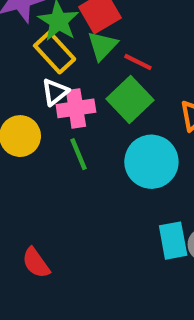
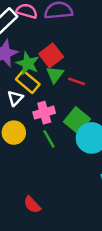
white triangle: (55, 92) -> (15, 98), moved
green square: (130, 99) -> (77, 120), moved

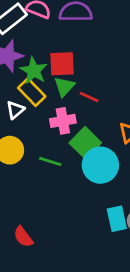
red square: (51, 55) -> (62, 64), turned 30
pink cross: (44, 113) -> (63, 121), moved
green line: (49, 139) -> (50, 161), turned -48

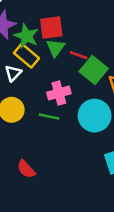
pink cross: (63, 121) -> (59, 93), moved
green square: (85, 143) -> (94, 70), moved
red semicircle: (23, 237) -> (26, 169), moved

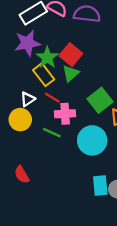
red square: (51, 27) -> (71, 55), turned 35
red line: (79, 55) -> (52, 98), moved
white triangle: (13, 73) -> (28, 99), moved

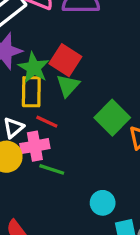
yellow rectangle: (44, 75) -> (31, 92), turned 45
pink cross: (65, 114) -> (35, 146), moved
cyan circle: (92, 140) -> (103, 203), moved, size x0.6

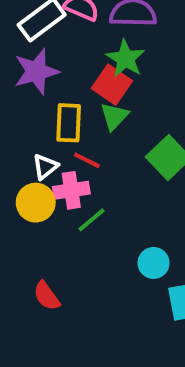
green star: (34, 68) -> (126, 59), moved
green line: (52, 169) -> (91, 220), turned -60

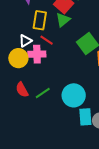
green line: (91, 220) -> (43, 93), moved
cyan circle: (154, 263) -> (74, 95), size x1.5
red semicircle: (47, 296) -> (22, 90), moved

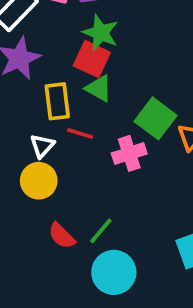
green triangle: (63, 20) -> (99, 88), turned -35
pink cross: (37, 54) -> (129, 153), moved
cyan circle: (74, 95) -> (114, 272), moved

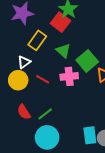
green triangle: (99, 88) -> (63, 51), moved
yellow rectangle: (57, 101) -> (37, 40), turned 30
red line: (80, 134) -> (43, 79), moved

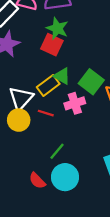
yellow rectangle: (37, 40) -> (48, 85), moved, turned 30
white triangle: (24, 62) -> (21, 98), size x1.6
red semicircle: (24, 112) -> (37, 181), moved

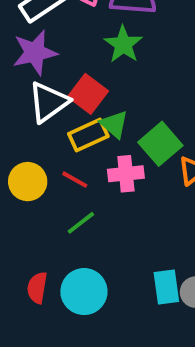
red square: (52, 45) -> (88, 94), moved
white triangle: (21, 98) -> (48, 102), moved
green line: (57, 151) -> (81, 223), moved
red semicircle: (37, 181) -> (37, 288), turned 42

